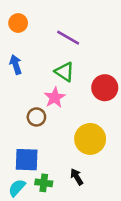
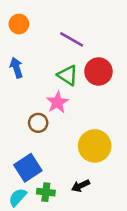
red circle: (105, 88) -> (98, 71), moved
blue square: (27, 160) -> (28, 168), turned -35
black arrow: (77, 177) -> (81, 186), turned -84

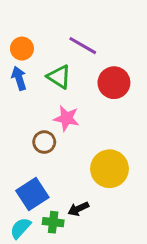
orange circle: (19, 24) -> (22, 49), moved
green triangle: (68, 75) -> (59, 77), moved
pink star: (57, 102) -> (66, 118), turned -30
black arrow: (81, 186) -> (78, 209), moved

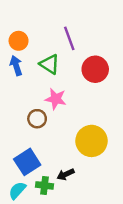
purple line: (83, 46) -> (69, 38), turned 40

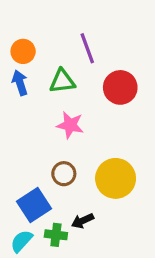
green triangle: (49, 64) -> (62, 81), turned -40
brown circle: (37, 119) -> (64, 174), moved

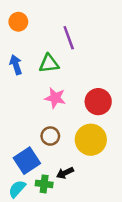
orange circle: (23, 51) -> (18, 22), moved
red circle: (120, 87) -> (98, 102), moved

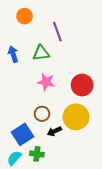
orange circle: (18, 22) -> (25, 16), moved
black arrow: (65, 173) -> (54, 131), moved

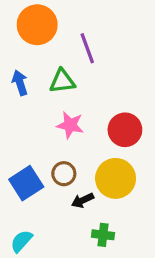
orange circle: (25, 16) -> (37, 25), size x1.6
blue square: (22, 134) -> (26, 183), moved
green cross: (37, 154) -> (103, 235), moved

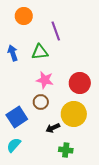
orange circle: (37, 25) -> (24, 16), size x0.7
brown circle: (64, 174) -> (41, 102), moved
cyan semicircle: (21, 241) -> (14, 145), moved

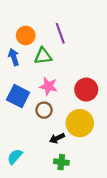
orange circle: (24, 16) -> (26, 35), moved
blue square: (17, 117) -> (18, 96), moved, turned -30
green cross: (66, 150) -> (61, 162), moved

